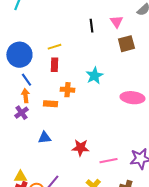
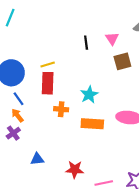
red rectangle: (54, 65) -> (48, 83), size x1.5
orange arrow: (25, 96) -> (17, 115), turned -32
orange rectangle: (50, 104) -> (92, 124), moved, size x1.5

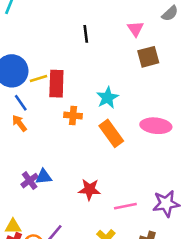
black line: (86, 43) -> (86, 34), moved
yellow line: (48, 64) -> (39, 79), moved
orange rectangle: (92, 124) -> (111, 133), turned 50
purple cross: (13, 133) -> (30, 181), moved

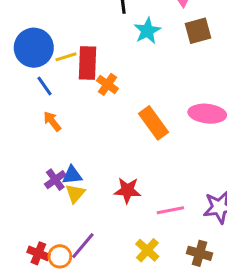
cyan star: (107, 98) -> (147, 31), moved
orange cross: (73, 116) -> (107, 84), moved, turned 30
orange arrow: (19, 123) -> (52, 121), moved
yellow triangle: (13, 226) -> (75, 193), moved, turned -48

